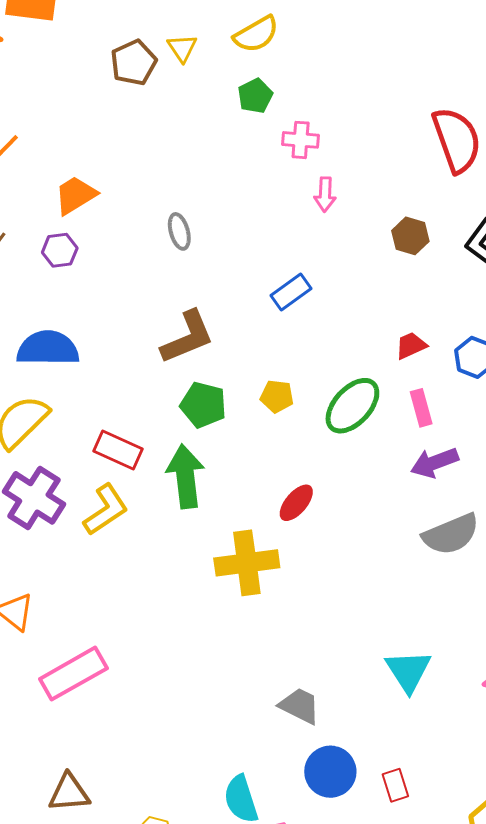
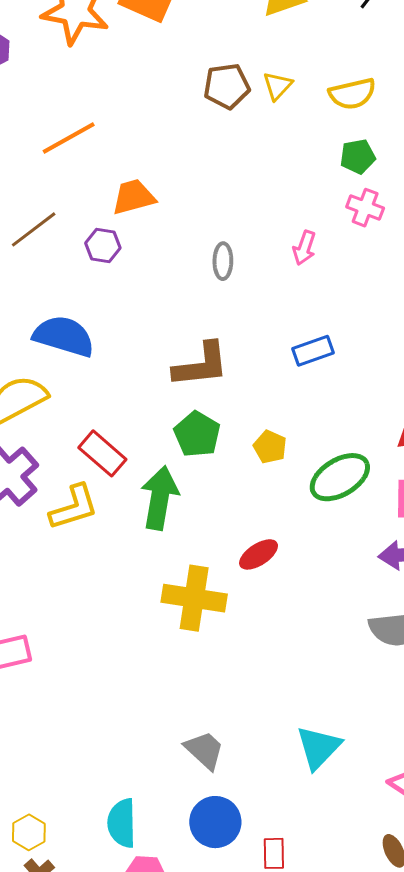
green pentagon: (255, 96) -> (358, 157), moved
pink arrow: (325, 194) -> (304, 248), moved

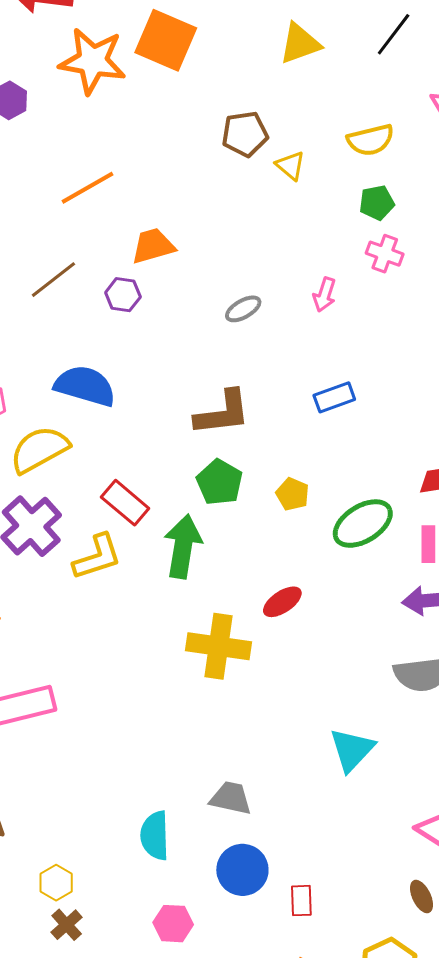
yellow triangle: (278, 86) -> (290, 166), moved, turned -32
gray ellipse: (223, 261) -> (243, 309), turned 60
cyan triangle: (319, 747) -> (352, 750), moved
gray trapezoid: (204, 750) -> (231, 798), turned -30
cyan semicircle: (122, 823) -> (155, 836), moved

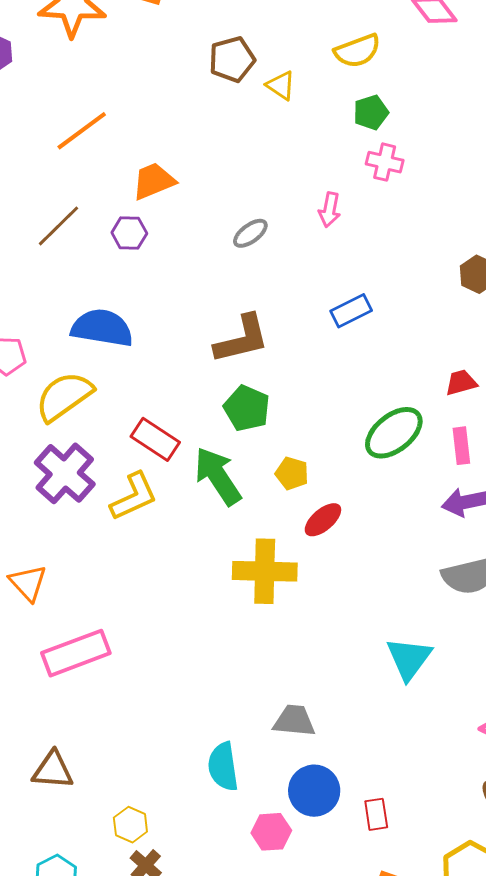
yellow pentagon: (293, 494) -> (292, 473), moved
green arrow: (183, 546) -> (218, 476), turned -36
pink hexagon: (173, 924) -> (271, 832), moved

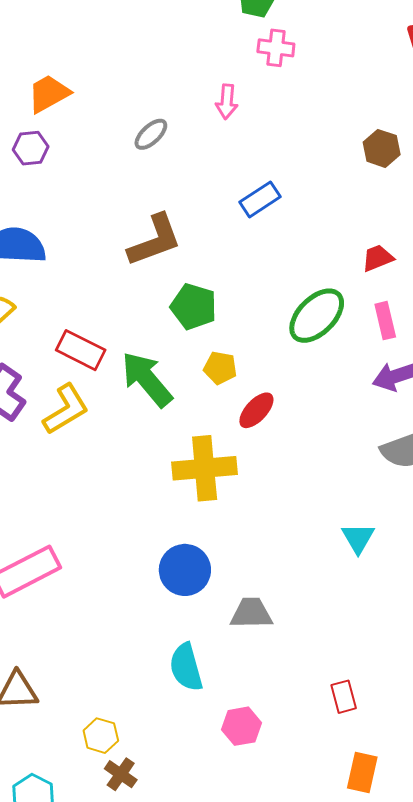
green pentagon: (247, 408) -> (194, 307), moved
cyan triangle: (409, 659) -> (358, 538), size x0.7
blue circle: (314, 791) -> (185, 570), moved

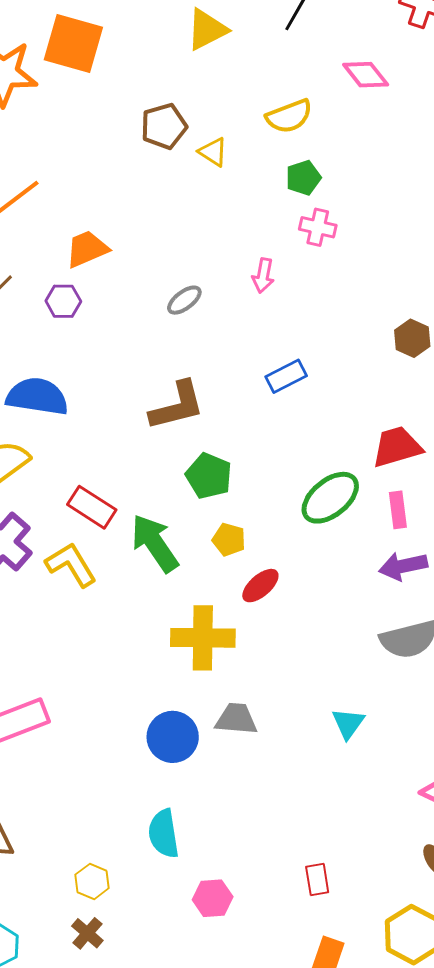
red trapezoid: (378, 258) -> (397, 447), size x1.6
yellow L-shape: (66, 409) -> (71, 565), turned -96
gray trapezoid: (251, 613) -> (236, 719), moved
yellow hexagon: (101, 736) -> (92, 881), moved

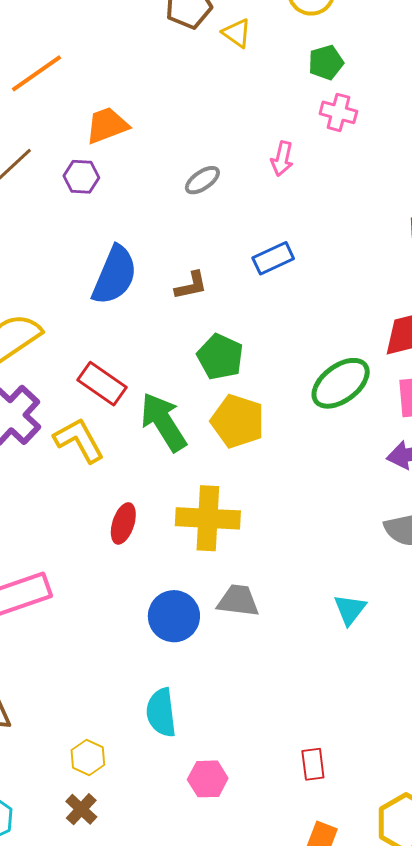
blue rectangle: (286, 376) -> (273, 258), moved
blue semicircle: (37, 396) -> (115, 275), moved, turned 102
brown L-shape: (177, 406) -> (191, 286), size x0.6
yellow pentagon: (229, 540) -> (238, 421), size x1.6
red ellipse: (260, 586) -> (123, 523), moved, turned -33

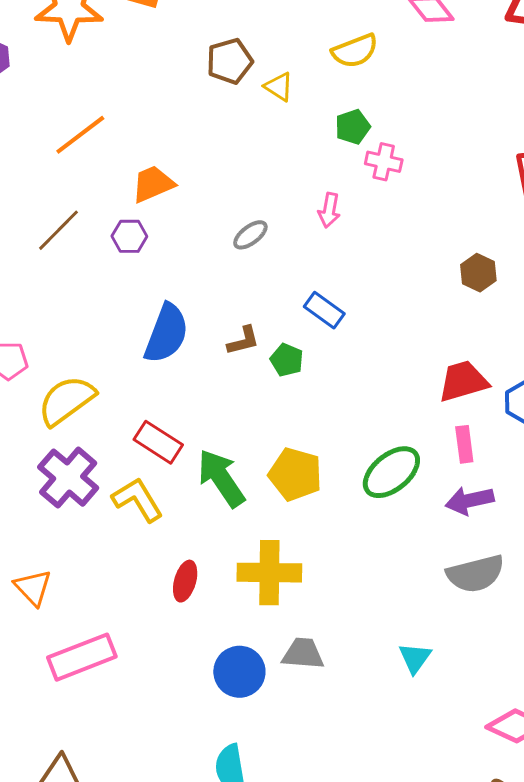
green pentagon: (326, 62) -> (353, 127), moved
blue rectangle: (273, 258) -> (324, 310), turned 63
green pentagon: (220, 357) -> (287, 360), moved, size x0.7
green ellipse: (341, 383) -> (391, 472), moved

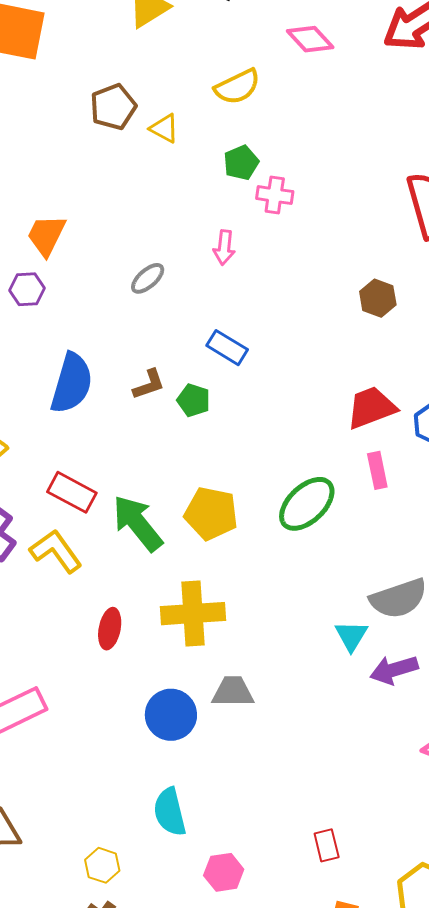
orange trapezoid: (153, 184) -> (46, 235), turned -36
purple arrow: (470, 500) -> (394, 670), moved
cyan triangle: (415, 658) -> (351, 636), moved

